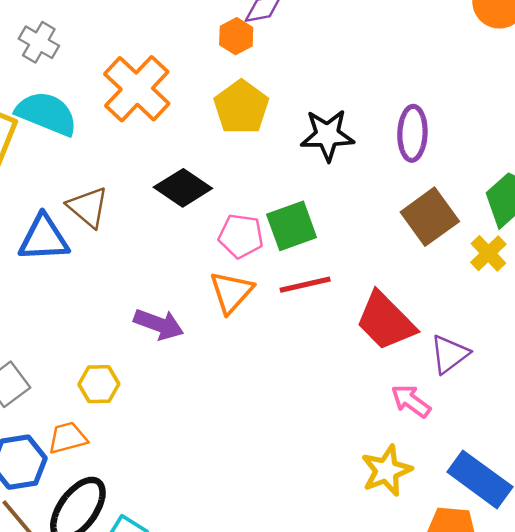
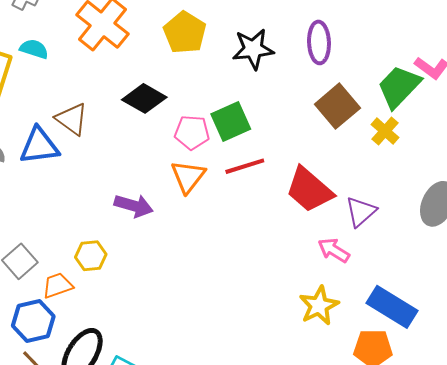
cyan semicircle: (47, 113) -> (34, 49), size x0.6
orange trapezoid: (68, 438) -> (57, 285), moved

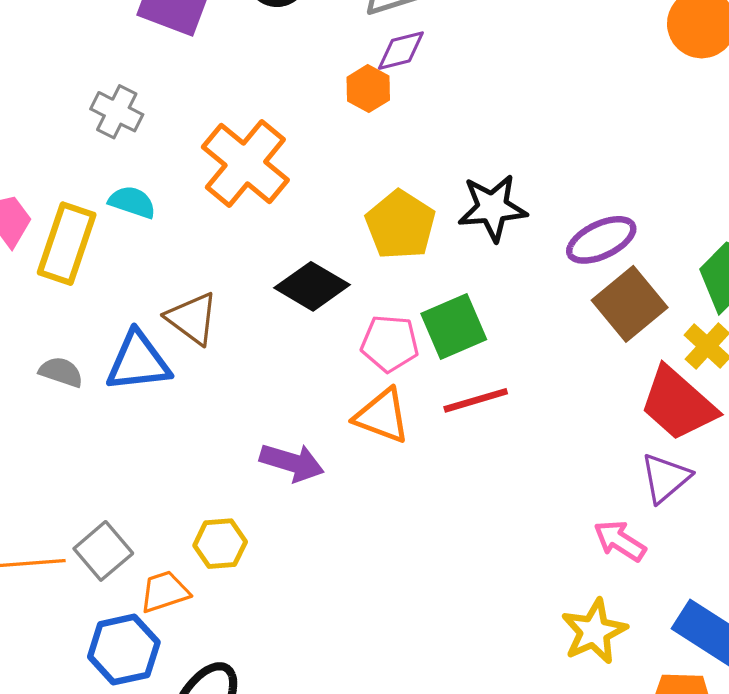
yellow pentagon: (185, 33) -> (400, 225), moved
purple ellipse: (319, 42) -> (601, 240), moved, turned 66
orange triangle: (188, 176) -> (382, 416), turned -48
red trapezoid: (309, 190) -> (678, 404), moved

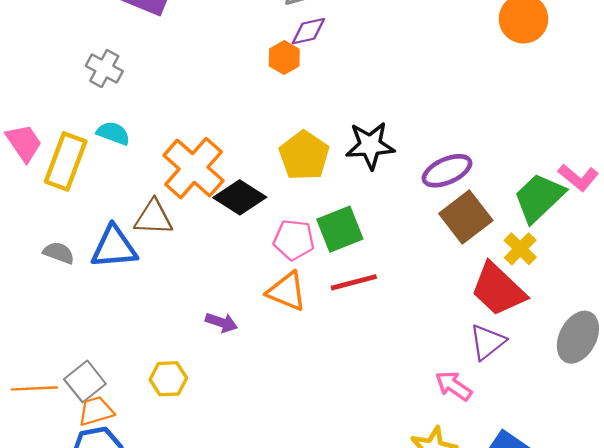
orange cross: (245, 163) -> (193, 168), moved
brown triangle: (192, 318) -> (154, 218), turned -36
purple arrow: (292, 462) -> (221, 323), size x0.7
orange trapezoid: (165, 592) -> (96, 411), moved

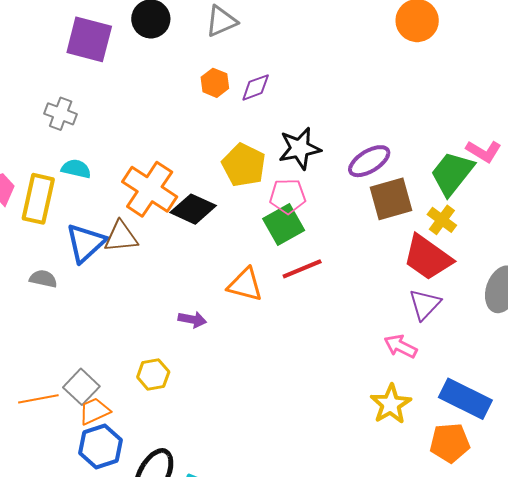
purple diamond: (308, 31) -> (256, 87), moved
brown square: (466, 217) -> (391, 199), turned 30
pink pentagon: (294, 240) -> (288, 196), moved
blue triangle: (114, 247) -> (86, 243), moved, turned -30

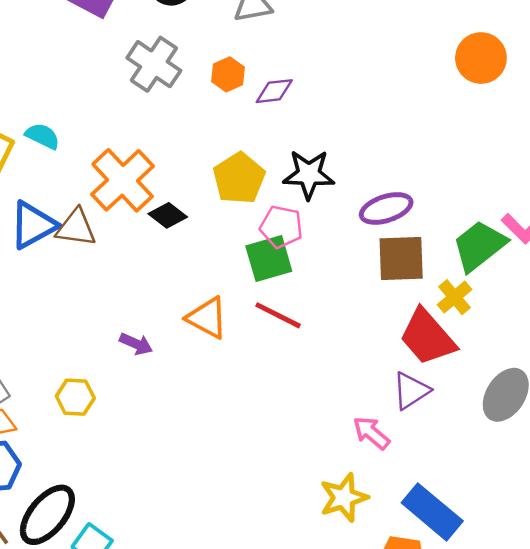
gray cross: (61, 114) -> (154, 64), moved, size x1.4
black diamond: (193, 209) -> (168, 215), size x0.7
red line: (302, 269) -> (278, 315), turned 36

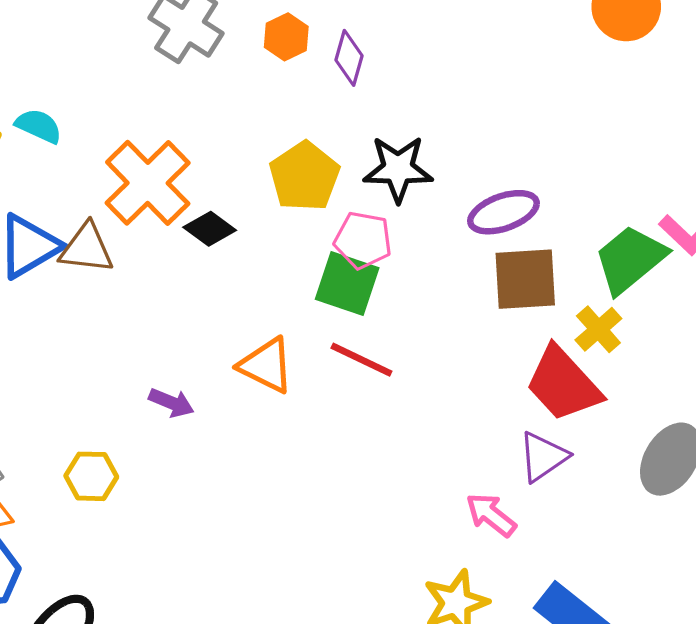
purple diamond: (274, 91) -> (349, 58), turned -66
green square: (269, 259) -> (347, 283), turned 36

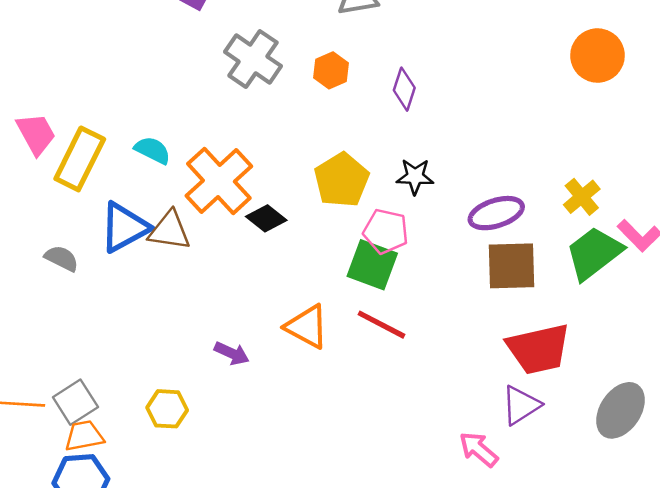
purple diamond: (349, 58) -> (404, 89), moved
cyan semicircle: (39, 126) -> (153, 150), moved
black star: (398, 169) -> (415, 176), size x0.7
yellow cross: (598, 329) -> (582, 197), moved
red trapezoid: (563, 384) -> (539, 349), turned -62

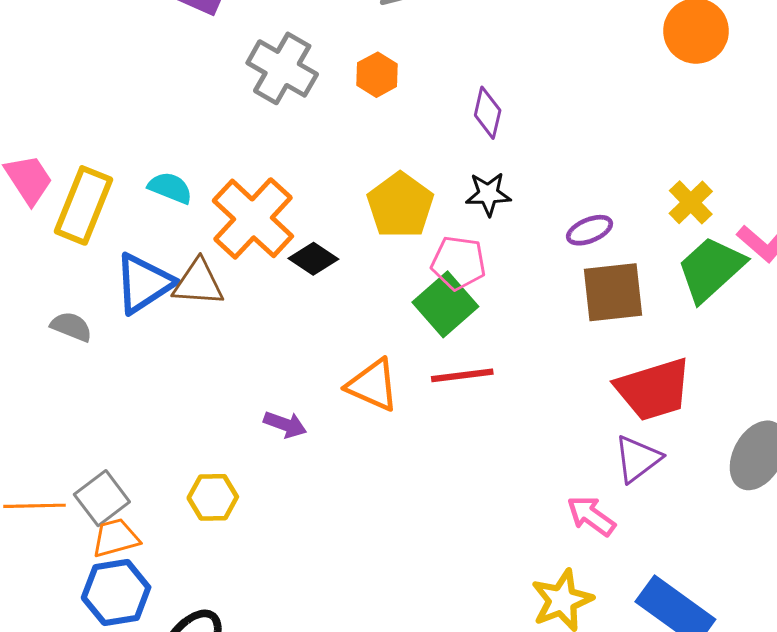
purple diamond: (404, 89) -> (488, 113), moved
purple ellipse: (496, 213) -> (589, 230), size x0.7
green square: (372, 265) -> (445, 304), turned 33
red line: (381, 325) -> (462, 375), turned -30

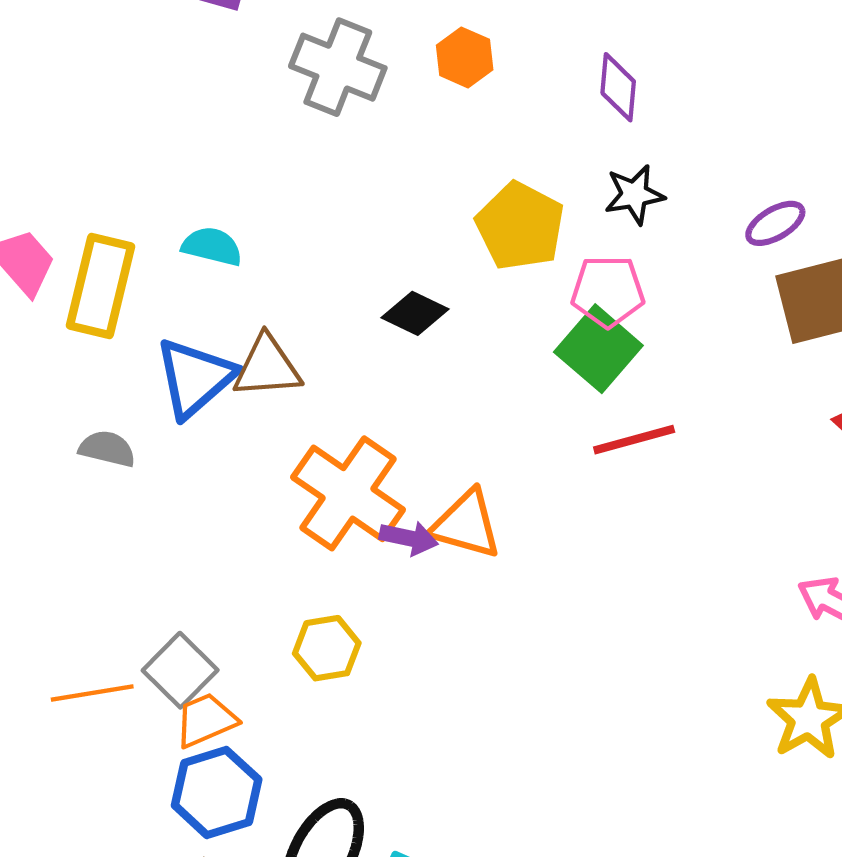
orange cross: (253, 218) -> (348, 493), moved
orange triangle: (373, 385) -> (466, 524), moved

